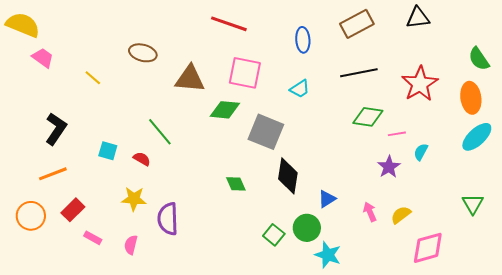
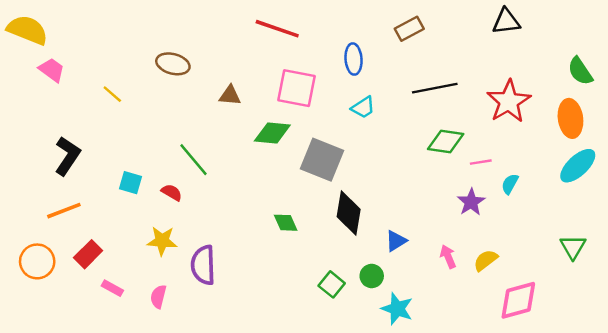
brown rectangle: (357, 24) -> (409, 29), moved, size x0.7
blue ellipse: (303, 40) -> (354, 59), moved
brown triangle: (190, 79) -> (230, 95), size x0.6
green circle: (307, 228) -> (372, 276), size x0.7

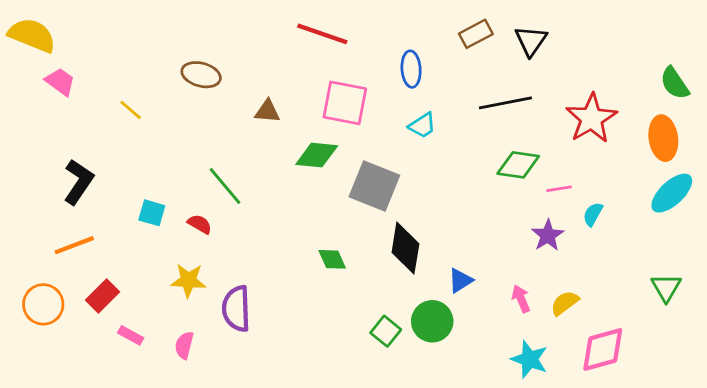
black triangle: (506, 21) -> (531, 41), moved, turned -48
green circle: (372, 276) -> (432, 321), size x1.5
cyan star: (397, 309) -> (529, 359), moved

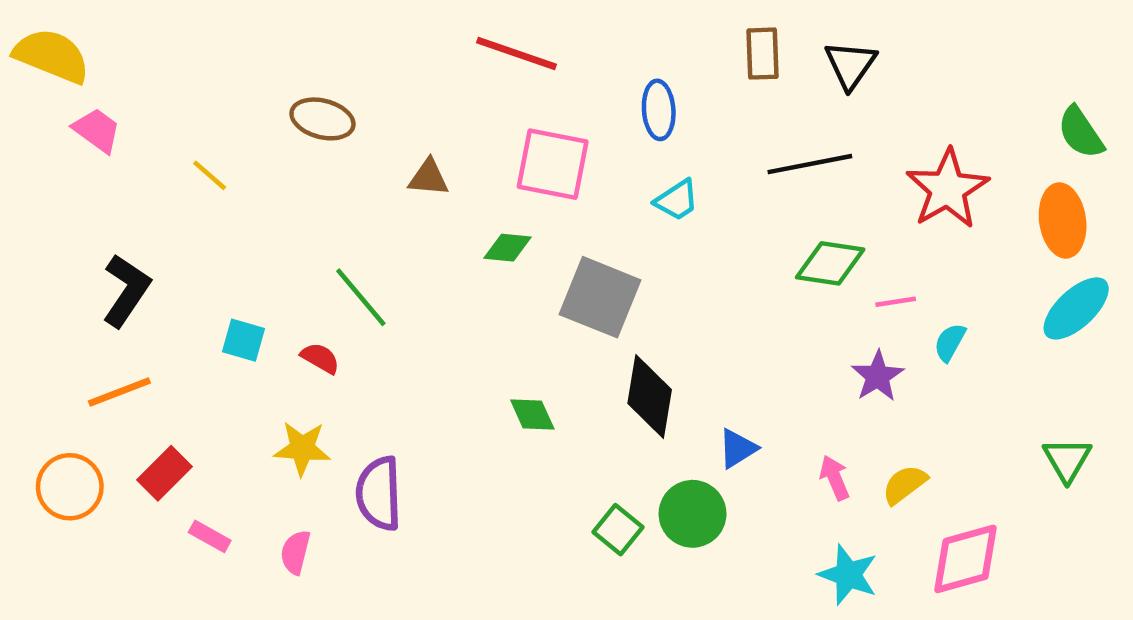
brown rectangle: (476, 34) -> (762, 54), turned -64
green diamond: (317, 155) -> (507, 248), size x0.7

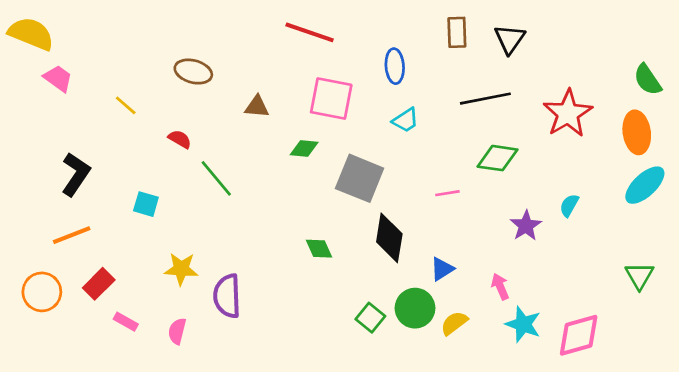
pink line: (896, 302) -> (447, 193), moved
red semicircle: (320, 358) -> (180, 139), moved
yellow semicircle: (905, 484) -> (454, 323), moved
cyan star: (848, 575) -> (523, 324), moved

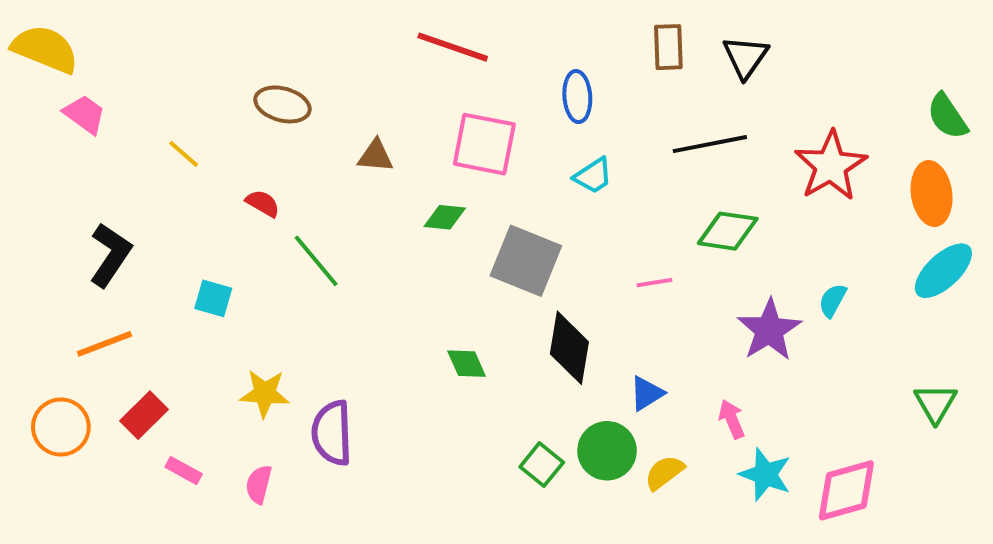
purple star: (526, 226) -> (769, 330), size x1.4

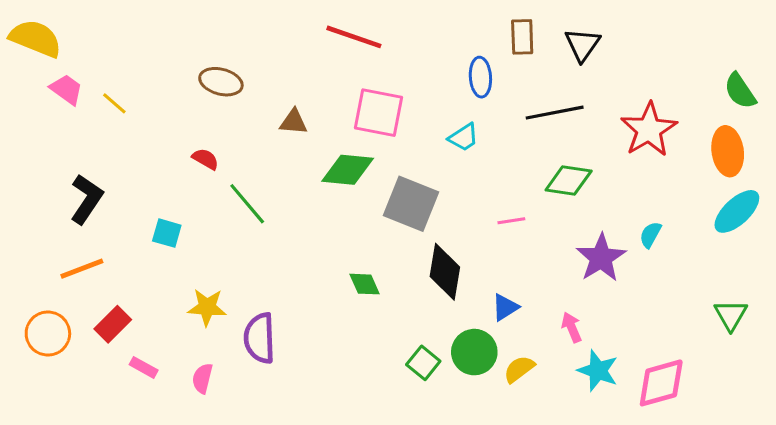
blue ellipse: (577, 97) -> (480, 77), moved
yellow line: (184, 154) -> (114, 103), moved
green diamond: (445, 217) -> (348, 170), size x1.6

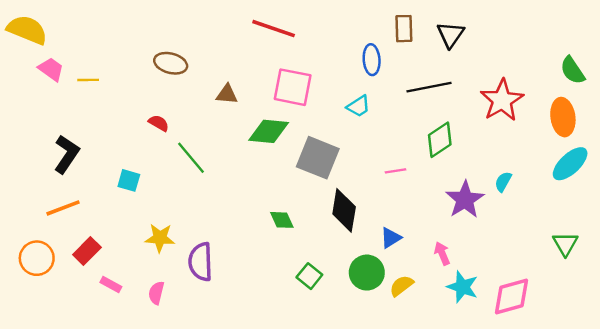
yellow line: (114, 103) -> (88, 80), turned -42
green diamond: (569, 181) -> (440, 140), turned -42
green square: (423, 363) -> (309, 276), moved

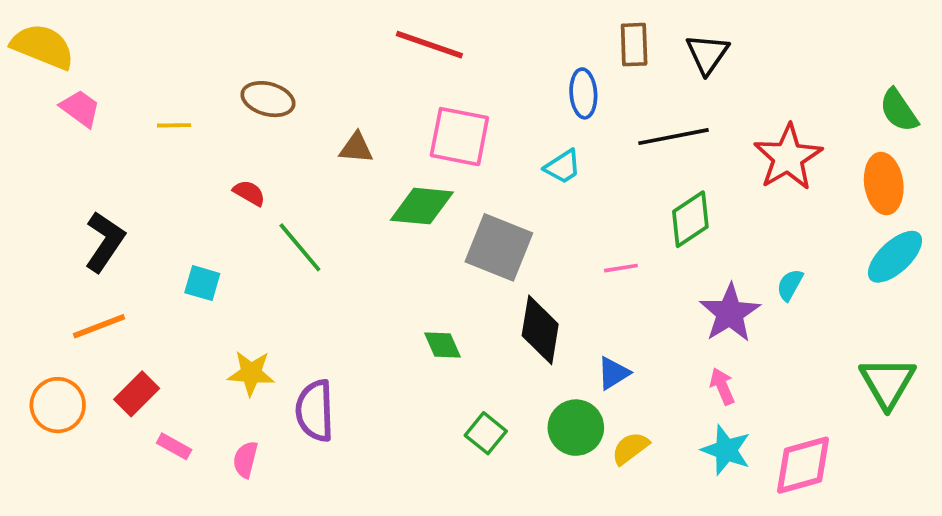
yellow line: (88, 80) -> (174, 125), moved
green triangle: (565, 244) -> (887, 383), size x1.4
pink arrow: (442, 253) -> (722, 386), moved

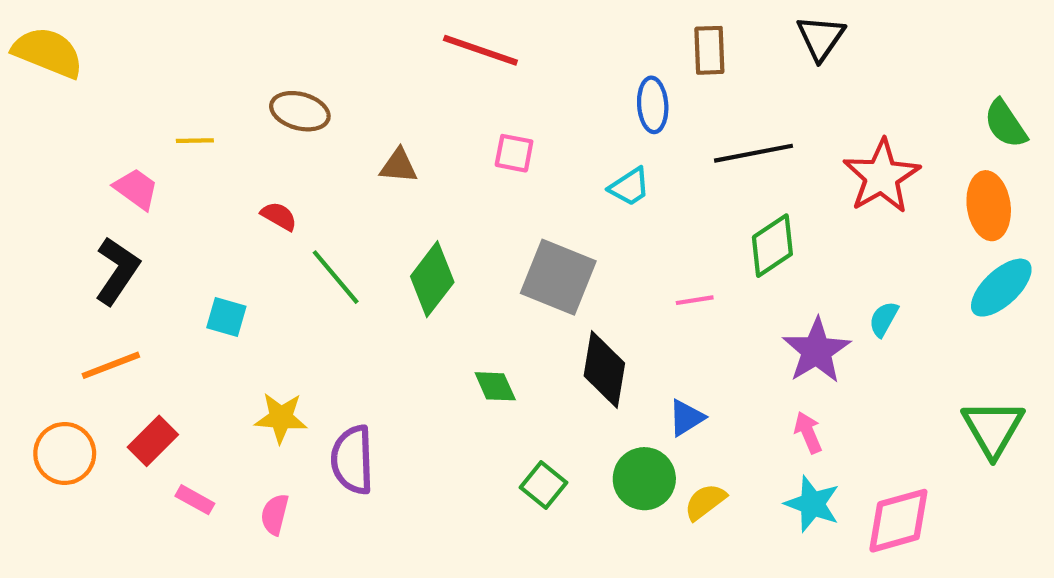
black triangle: (707, 54) -> (821, 38), moved
pink trapezoid: (80, 108) -> (136, 189), moved
pink square: (459, 137) -> (514, 153), size x0.6
green diamond: (422, 206) -> (432, 279), moved, turned -58

